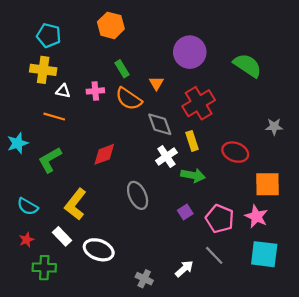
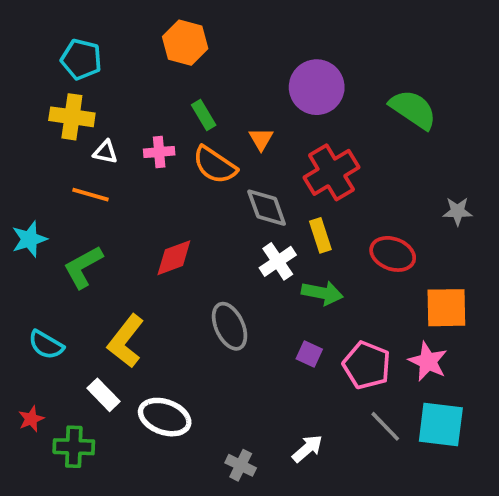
purple square: (185, 212) -> (309, 354), turned -32
red star: (26, 240) -> (31, 419), moved
gray line: (214, 255) -> (385, 426), moved

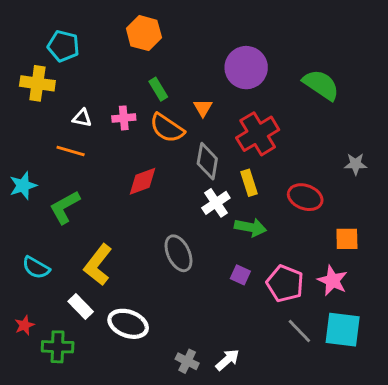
yellow cross: (72, 117) -> (37, 83), moved
gray diamond: (267, 208) -> (207, 161), turned 30
red diamond: (174, 258) -> (143, 181), moved
orange square: (446, 308) -> (347, 239), size x0.7
white arrow: (307, 449) -> (227, 360), moved

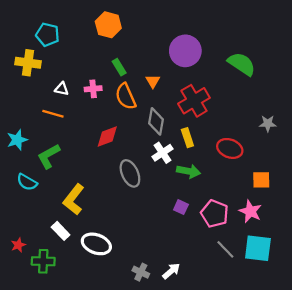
orange semicircle: (167, 128) -> (126, 96), turned 32
gray ellipse: (178, 253) -> (130, 173), moved
cyan semicircle: (36, 268) -> (27, 182), moved

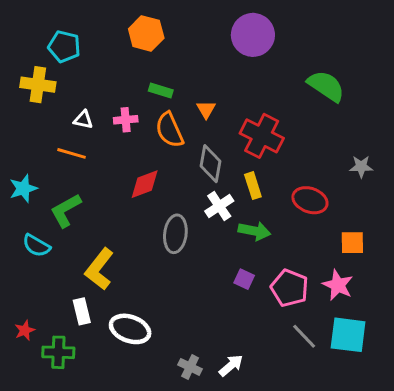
purple circle: (185, 51) -> (253, 35), moved
green rectangle: (119, 67) -> (161, 90), turned -42
red cross: (194, 101) -> (262, 136), turned -32
gray ellipse: (130, 173) -> (175, 234), turned 32
white rectangle: (61, 231) -> (82, 311), turned 30

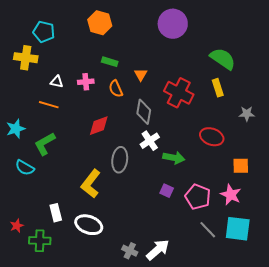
orange semicircle: (170, 130) -> (116, 89), size x0.7
yellow rectangle: (253, 186) -> (218, 88), moved
yellow L-shape: (99, 269) -> (91, 184), moved
white arrow: (231, 366) -> (158, 250), size x1.4

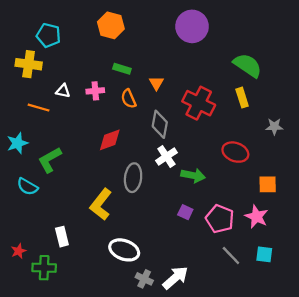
orange line: (49, 105) -> (39, 108), moved
white ellipse: (89, 225) -> (124, 250), moved
cyan square: (238, 229) -> (264, 254), size x0.6

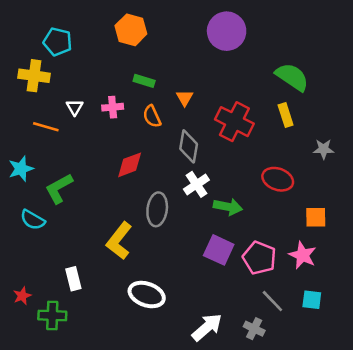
white triangle: (63, 91) -> (75, 107), turned 48
purple square: (185, 212) -> (219, 250), size x1.6
gray cross: (144, 279) -> (254, 329), moved

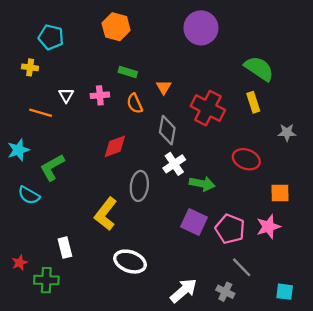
yellow cross: (34, 76) -> (30, 67), size x0.6
pink star: (303, 255) -> (268, 227), turned 30
cyan square: (312, 300) -> (285, 292), moved

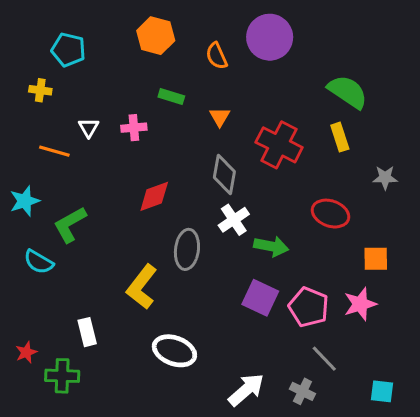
orange semicircle: (135, 103) -> (217, 56), moved

